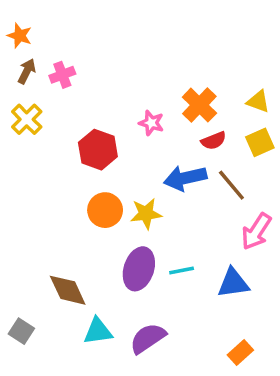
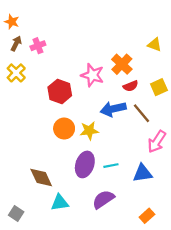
yellow triangle: (258, 101) -> (155, 45), moved
pink star: (151, 123) -> (92, 75), size x1.5
gray square: (21, 331) -> (16, 214), moved
purple semicircle: (148, 338) -> (103, 199), moved

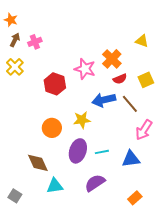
orange circle: (64, 129) -> (52, 128), moved

